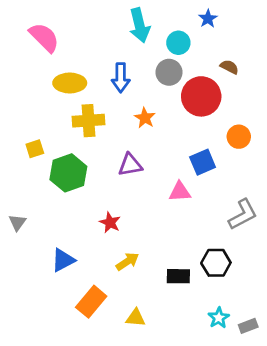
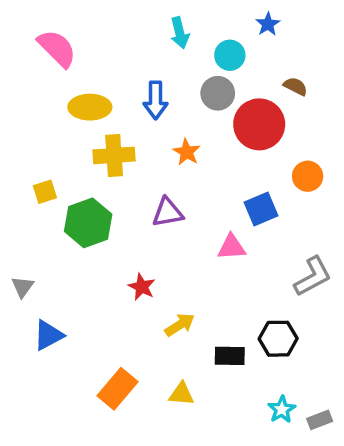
cyan arrow: (139, 25) -> (180, 33), size x0.7
blue triangle: (63, 260) -> (48, 335), moved
yellow arrow: (127, 261) -> (180, 325), moved
yellow triangle: (135, 318) -> (181, 394), moved

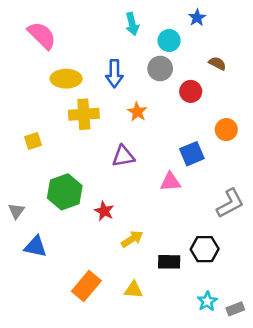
red circle: (259, 124) -> (191, 91), size x0.6
green hexagon: (88, 223) -> (65, 192), moved
blue triangle: (48, 335) -> (36, 247), turned 40

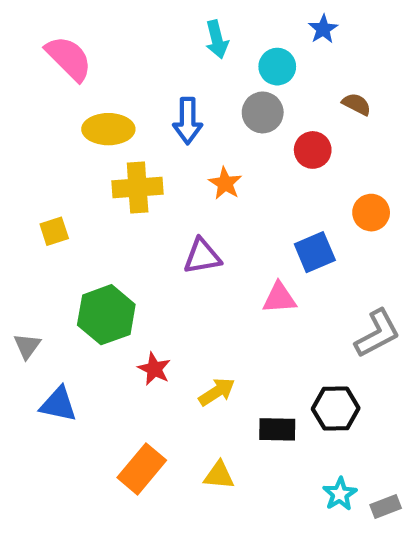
red star: (104, 211) -> (154, 369), moved

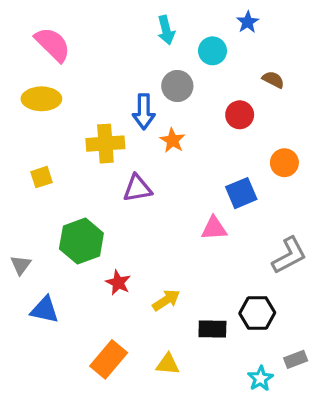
gray circle: (263, 112) -> (177, 86), moved
blue arrow: (188, 121) -> (144, 112), moved
yellow ellipse: (108, 129) -> (41, 99), moved
purple triangle: (202, 256) -> (137, 188), moved
gray rectangle: (386, 507) -> (296, 359), moved

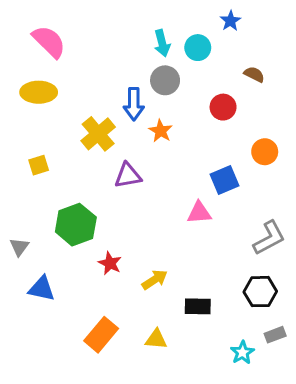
cyan arrow: (166, 30) -> (162, 43), moved
yellow cross: (105, 144) -> (98, 134), turned -36
black hexagon: (257, 313) -> (260, 292), moved

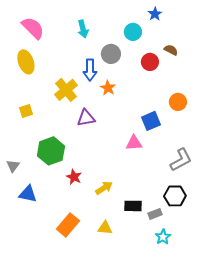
cyan arrow: (162, 43) -> (83, 29), moved
yellow ellipse: (39, 92) -> (26, 62), turned 70
red circle: (223, 107) -> (150, 62), moved
gray rectangle: (275, 335) -> (155, 214), moved

